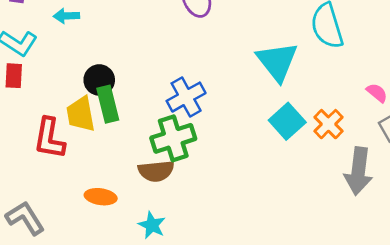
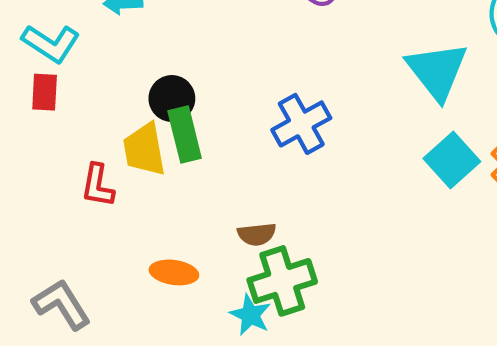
red L-shape: (49, 138) -> (98, 185), size x0.7
green cross: (173, 138) -> (282, 281), moved
brown semicircle: (156, 171) -> (257, 234), size x0.7

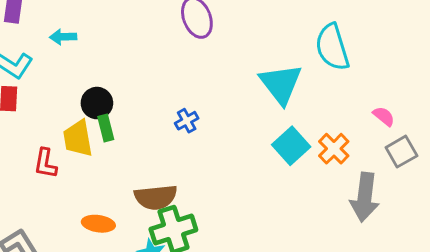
blue cross: (301, 124) -> (187, 121), size x0.6
green rectangle: (185, 135) -> (106, 128), size x0.7
brown semicircle: (257, 234) -> (156, 197), size x1.6

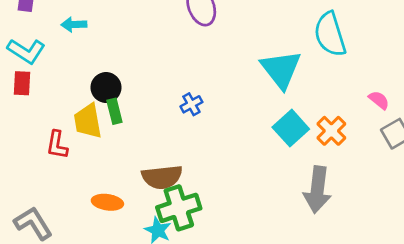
gray arrow: (365, 197) -> (317, 190), moved

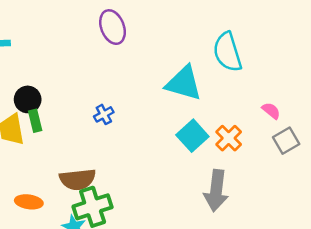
cyan triangle: (281, 69) -> (184, 83), turned -36

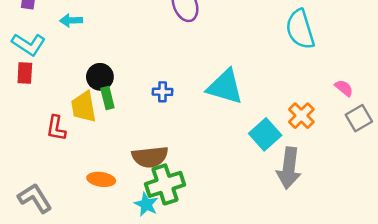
cyan triangle: (184, 83) -> (225, 87), moved
blue cross: (104, 114) -> (162, 92), moved, turned 30
cyan square: (192, 136) -> (265, 134), moved

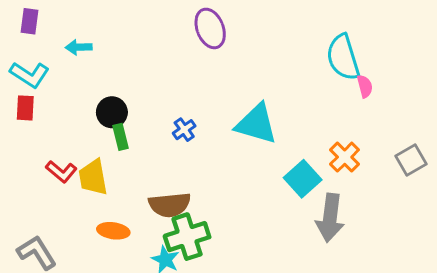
pink semicircle: (344, 88) -> (365, 86), moved, turned 36
blue cross: (162, 92) -> (184, 130), turned -36
yellow trapezoid: (84, 107) -> (93, 177), moved
red L-shape: (56, 128) -> (61, 172), turned -60

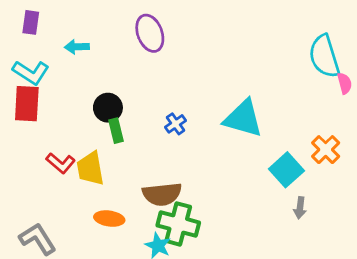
purple ellipse: (210, 28) -> (150, 33), moved
red rectangle: (25, 108) -> (27, 104), size x1.5
gray arrow: (330, 218) -> (300, 208), moved, size x0.5
green cross: (187, 237) -> (178, 224), turned 33

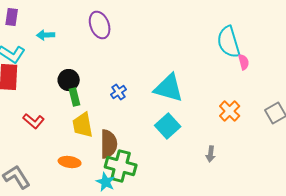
yellow trapezoid: (90, 168) -> (83, 125), moved
cyan square: (286, 170) -> (168, 126), moved
brown semicircle: (162, 194) -> (109, 144), turned -84

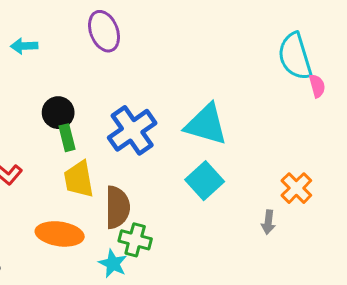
blue cross: (119, 92) -> (132, 130), size x2.0
orange cross: (230, 111) -> (296, 188), moved
orange ellipse: (70, 162) -> (60, 234), size x1.4
green cross: (121, 166) -> (135, 240), size x0.7

